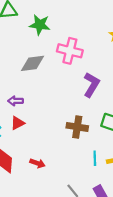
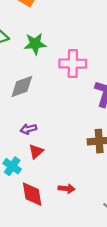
gray diamond: (32, 63) -> (22, 86), moved

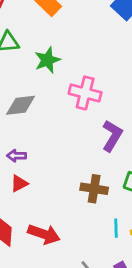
green star: (35, 44) -> (47, 60), turned -30
red arrow: (67, 189) -> (44, 234), size x1.6

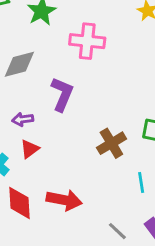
purple L-shape: (112, 136) -> (62, 94), moved
brown cross: (94, 189) -> (111, 143), turned -32

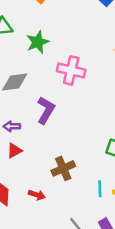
brown cross: (111, 143) -> (63, 168), moved
red arrow: (64, 200) -> (37, 195), size x0.6

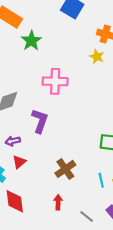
green star: (38, 42) -> (31, 41), moved
red arrow: (37, 195) -> (58, 202), moved, turned -96

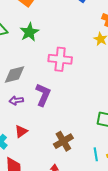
green star: (31, 41) -> (29, 32), moved
purple arrow: (13, 141) -> (16, 100), moved

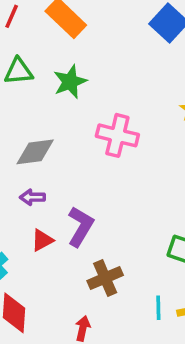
purple L-shape: (43, 95) -> (80, 226), moved
red triangle: (21, 131) -> (42, 240), moved

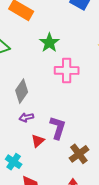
green star: (70, 82) -> (49, 43), moved
gray diamond: (35, 152) -> (22, 91), turned -35

